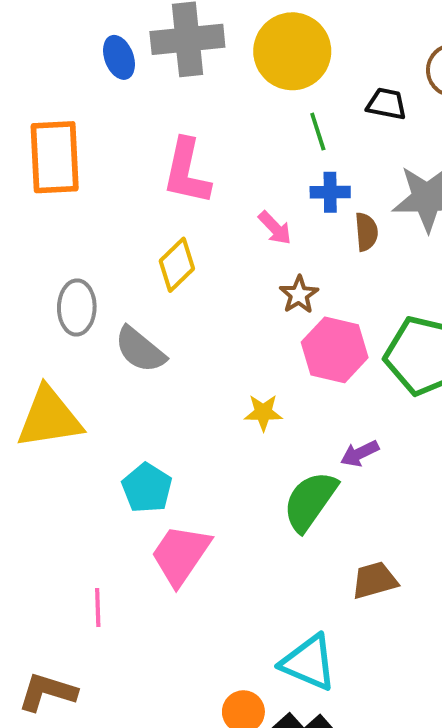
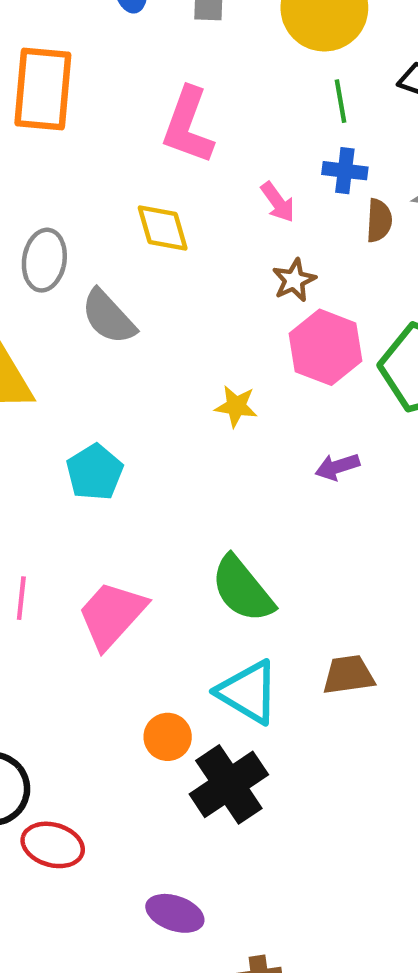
yellow diamond: (177, 265) -> (163, 228), turned -70
green semicircle: (310, 501) -> (242, 589), moved, turned -82
pink trapezoid: (181, 555) -> (112, 615), moved
brown trapezoid: (375, 580) -> (348, 675), moved

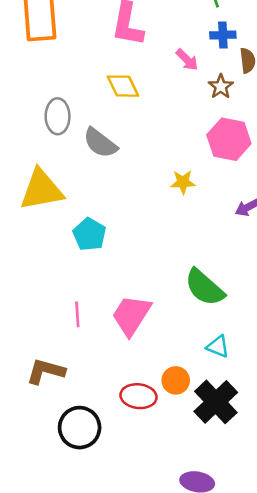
brown star: (294, 280) -> (221, 87), moved
cyan pentagon: (95, 472) -> (89, 234), moved
cyan triangle: (248, 692) -> (218, 347), size x0.6
red ellipse: (53, 845) -> (138, 396), moved

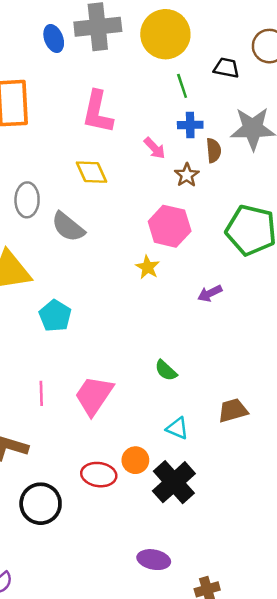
pink hexagon: (229, 139) -> (170, 226), moved
yellow star: (183, 182) -> (148, 267), turned 30
green semicircle: (204, 287) -> (166, 370), size x0.6

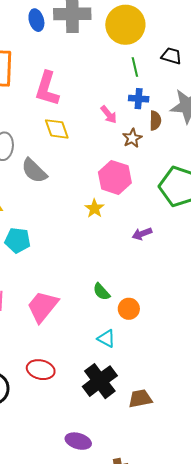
pink L-shape: (98, 112) -> (47, 89), moved
cyan pentagon: (55, 316) -> (18, 240), turned -30
brown trapezoid: (233, 410) -> (140, 399), moved
orange circle: (135, 460) -> (129, 309), moved

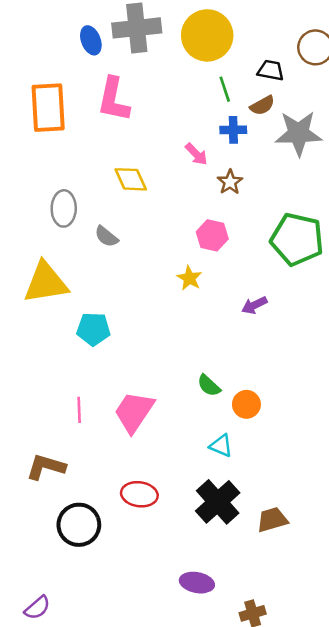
pink L-shape: (47, 89) -> (114, 99), moved
brown semicircle: (155, 121) -> (262, 105), moved, turned 66
gray semicircle: (34, 171) -> (106, 236), size x0.7
pink hexagon: (115, 177) -> (212, 235), size x0.7

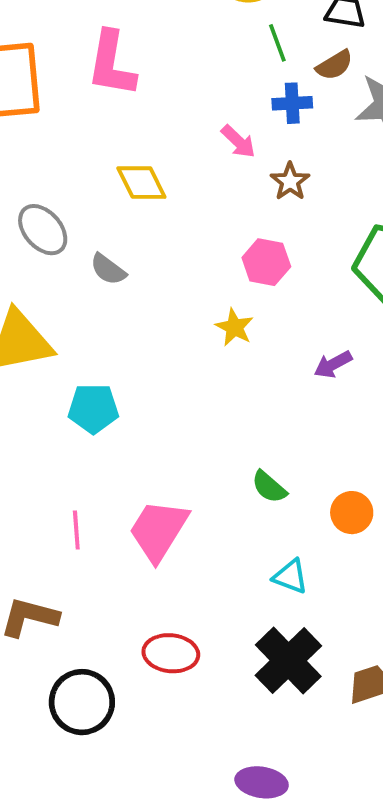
gray ellipse: (64, 208) -> (43, 230), turned -40
orange circle: (246, 404) -> (352, 513), moved

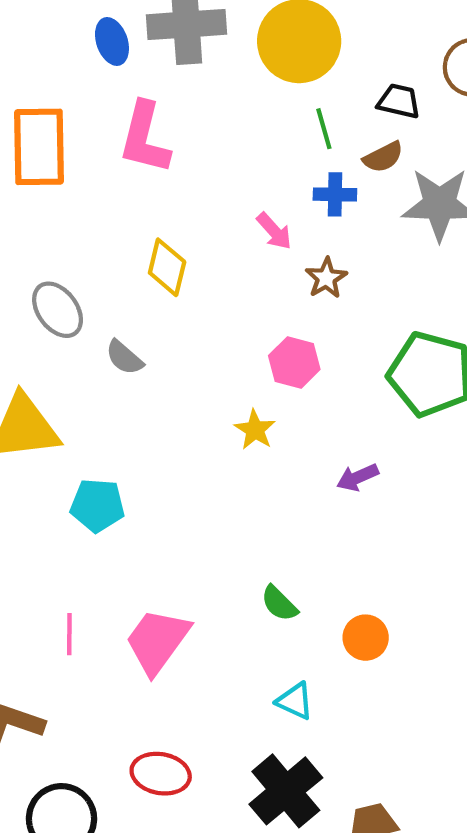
yellow diamond: (141, 183) -> (167, 267), turned 36

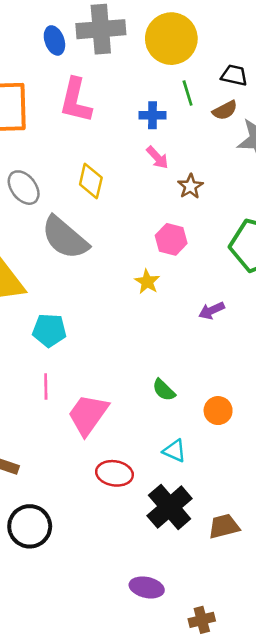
blue cross: (335, 194) -> (153, 115), moved
gray ellipse: (58, 310) -> (24, 188), moved
gray semicircle: (124, 358) -> (65, 238), size x2.0
pink line: (69, 634) -> (46, 387), moved
red ellipse: (161, 774) -> (115, 473), moved

